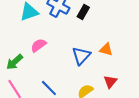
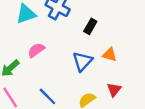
black rectangle: (83, 12) -> (90, 26), moved

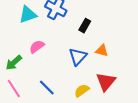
red triangle: (114, 90) -> (106, 82), size x1.5

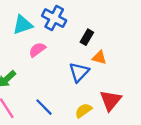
pink semicircle: (37, 47) -> (37, 50), moved
orange triangle: (102, 51) -> (99, 58), moved

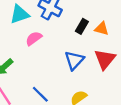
orange triangle: (99, 58) -> (102, 29), moved
red triangle: (111, 100) -> (105, 59), moved

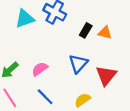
pink semicircle: (34, 38) -> (40, 69), moved
red triangle: (105, 59) -> (106, 75), moved

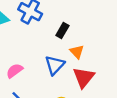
orange triangle: (105, 33) -> (77, 52), moved, turned 32

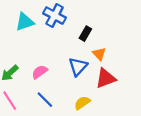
red triangle: (84, 77) -> (106, 78), turned 30

